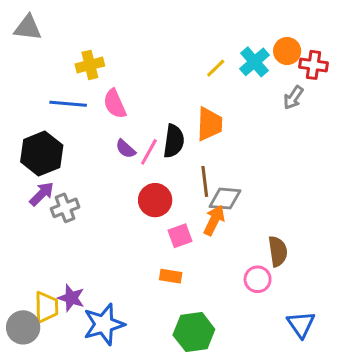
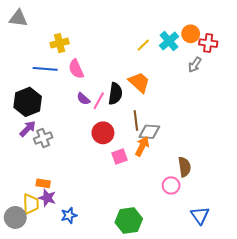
orange trapezoid: (209, 124) -> (139, 82), turned -50
orange rectangle: (171, 276) -> (43, 183), moved
blue star: (104, 324) -> (69, 215), size x0.6

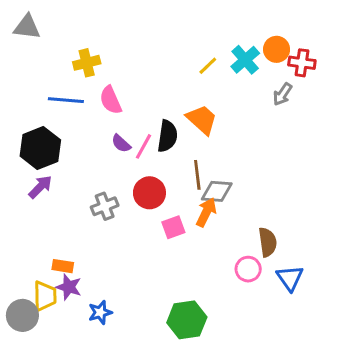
gray cross: (43, 138) -> (105, 206), moved
blue triangle: (200, 215) -> (290, 278), moved

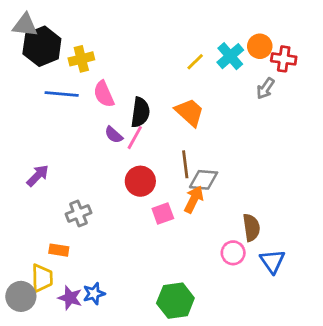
black semicircle: (167, 136) -> (140, 112), moved
black hexagon: (40, 148) -> (42, 46), moved
gray cross: (105, 206) -> (78, 213), moved
purple star: (69, 287) -> (70, 298), moved

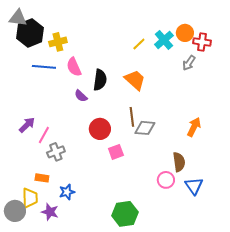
pink line: (135, 138) -> (44, 135), moved
orange arrow: (194, 199) -> (194, 127), moved
blue star: (94, 294) -> (67, 192), moved

